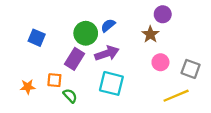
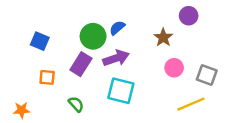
purple circle: (163, 14) -> (189, 16), moved
orange square: (54, 80) -> (47, 77), moved
orange star: (28, 87) -> (22, 110), moved

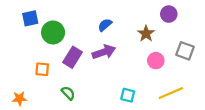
green circle: (93, 36) -> (53, 32), moved
blue square: (40, 41) -> (30, 18), moved, turned -35
gray square: (207, 75) -> (185, 51), moved
cyan square: (121, 91) -> (128, 95), moved, size x0.6

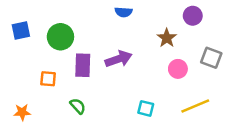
blue square: (30, 18) -> (21, 31), moved
blue semicircle: (105, 25) -> (124, 12), moved, turned -136
purple rectangle: (72, 57) -> (83, 65), turned -30

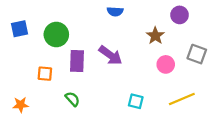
purple arrow: (119, 59) -> (110, 55), turned 55

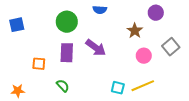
green circle: (56, 35) -> (67, 22), moved
gray square: (197, 54) -> (171, 47), turned 30
yellow line: (182, 99) -> (143, 86), moved

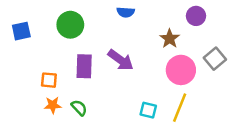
green circle: (67, 22) -> (70, 25), moved
pink circle: (144, 56) -> (181, 70), size x1.5
yellow line: (143, 86) -> (180, 108), turned -45
orange star: (18, 91) -> (53, 105), moved

